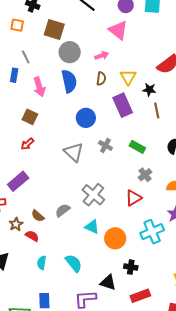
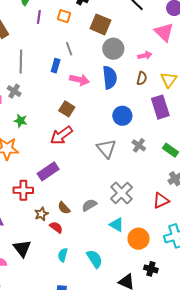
pink arrow: (39, 87) -> (79, 80), turned -66
red arrow: (27, 144) -> (61, 135), size x1.6

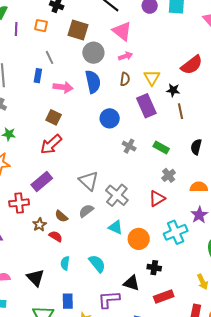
pink triangle: (164, 32) -> (122, 31), moved
gray triangle: (106, 148) -> (89, 181), moved
black triangle: (22, 248) -> (35, 278), moved

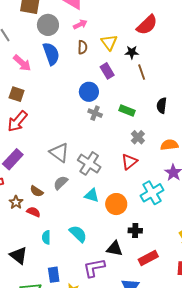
pink arrow: (63, 87) -> (22, 63), turned 42
purple rectangle: (146, 106) -> (107, 71), size x0.7
blue circle: (110, 118) -> (89, 92), moved

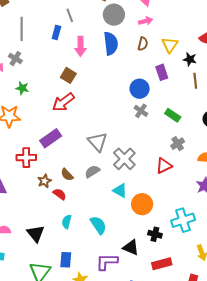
pink arrow: (22, 63) -> (80, 46), turned 36
cyan cross: (152, 193) -> (183, 220), moved

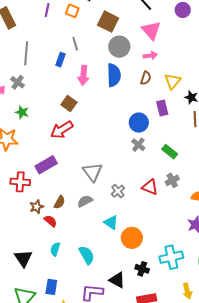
gray cross: (124, 159) -> (118, 191), size x0.6
red triangle: (164, 166) -> (150, 187), moved, turned 42
brown semicircle: (67, 175) -> (60, 202), turned -112

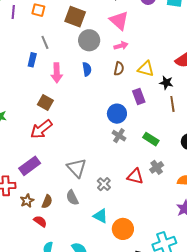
blue semicircle: (114, 75) -> (87, 69), size x0.6
yellow triangle: (173, 81) -> (146, 69), turned -48
gray semicircle: (85, 201) -> (72, 198), turned -84
brown star: (37, 207) -> (27, 201), moved

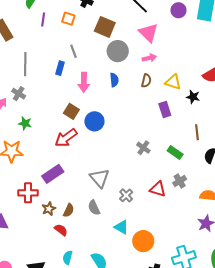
brown line: (172, 104) -> (197, 132), moved
blue circle: (117, 114) -> (94, 121), moved

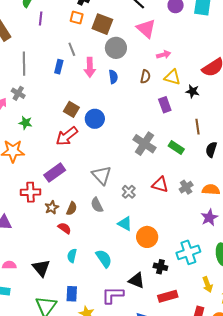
orange square: (68, 19) -> (77, 18), moved
pink arrow: (149, 58) -> (164, 55), moved
pink arrow: (84, 82) -> (90, 67), moved
gray cross: (143, 148) -> (144, 144), size x1.6
gray cross: (180, 181) -> (186, 187), moved

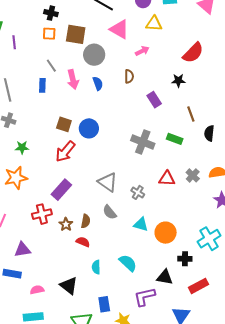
yellow triangle: (172, 77) -> (154, 24), moved

